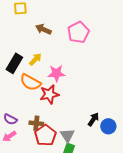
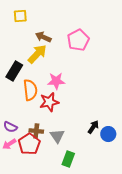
yellow arrow: (35, 59) -> (37, 54), moved, size x1.5
orange semicircle: (30, 82) -> (30, 90), turned -125
red pentagon: (45, 135) -> (29, 144), moved
gray triangle: (67, 135) -> (57, 136), moved

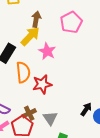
brown arrow: (43, 37) -> (36, 19), turned 77
pink star: (56, 81) -> (47, 51), moved, turned 30
brown cross: (36, 131) -> (29, 113), turned -32

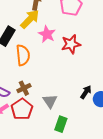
red star: (42, 84) -> (71, 44), moved
brown cross: (29, 113) -> (24, 88), moved

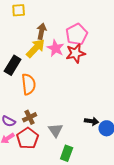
pink star: (47, 34) -> (56, 48), moved
red star: (71, 44) -> (76, 53), moved
black arrow: (86, 92) -> (92, 121), turned 64

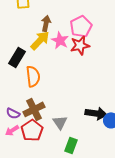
brown cross: (30, 117) -> (34, 109), size x1.5
black arrow: (92, 121) -> (96, 113), size x1.5

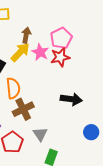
brown cross: (34, 109) -> (23, 109), moved
black arrow: (96, 113) -> (71, 99), moved

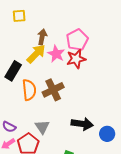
black arrow: (71, 99) -> (82, 124), moved
brown cross: (23, 109) -> (53, 90), moved
gray triangle: (40, 134) -> (42, 127), moved

